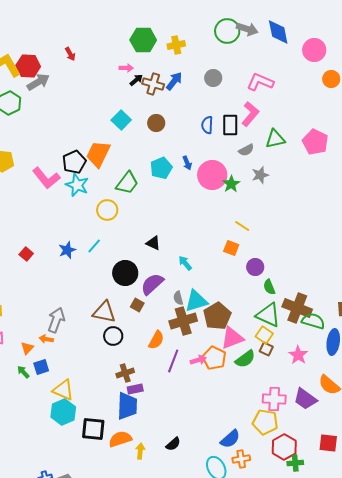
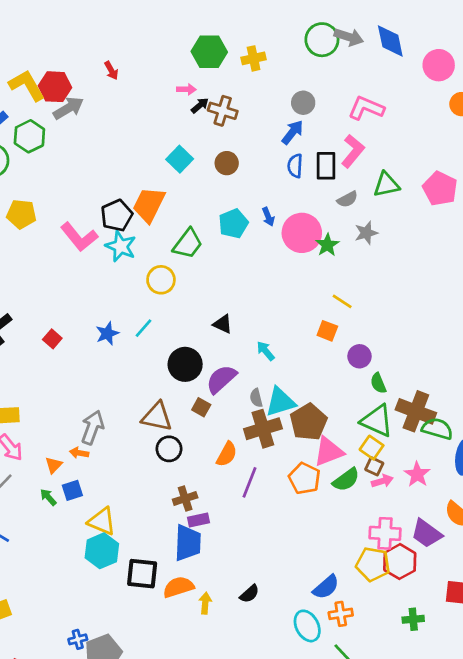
blue arrow: (174, 81) -> (292, 132), moved
pink arrow: (198, 360) -> (382, 481), moved
red hexagon: (284, 447) -> (400, 562), moved

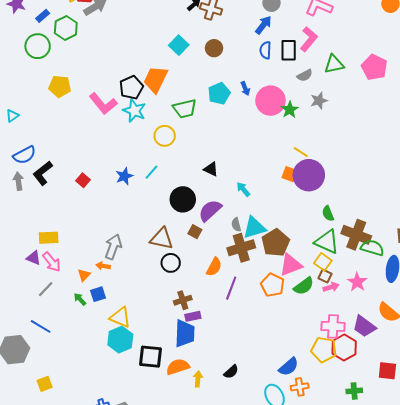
green trapezoid: (188, 244) -> (185, 109), turned 40
purple circle: (360, 356) -> (309, 175), moved, size x1.8

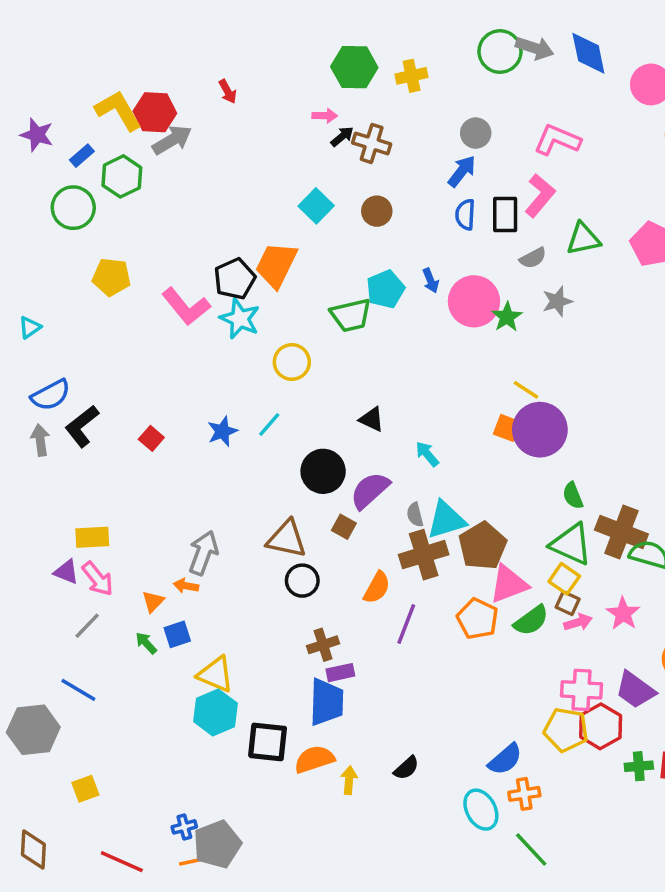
green trapezoid: (185, 109) -> (351, 315), moved
green cross: (354, 391) -> (639, 766), moved

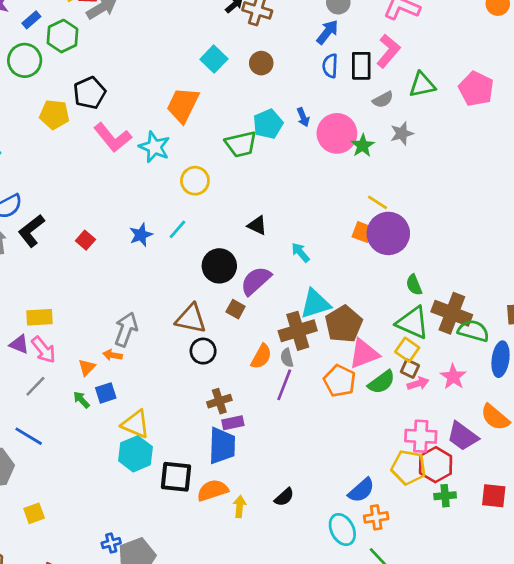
black pentagon: (235, 279) -> (90, 93), moved
gray semicircle: (415, 515) -> (287, 358), moved
green cross: (639, 766) -> (445, 496), moved

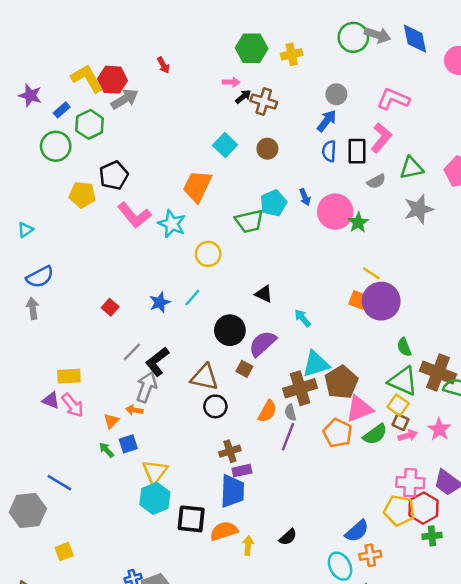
gray star: (402, 133) -> (419, 209), moved, size x1.4
black L-shape: (31, 231) -> (157, 362), moved
gray line: (35, 386) -> (132, 352), moved
yellow triangle: (135, 424) -> (155, 472), turned 44

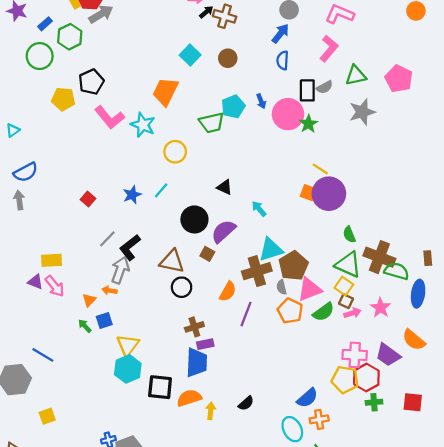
black rectangle: (357, 151) -> (307, 90), moved
gray semicircle: (290, 412) -> (282, 287), moved

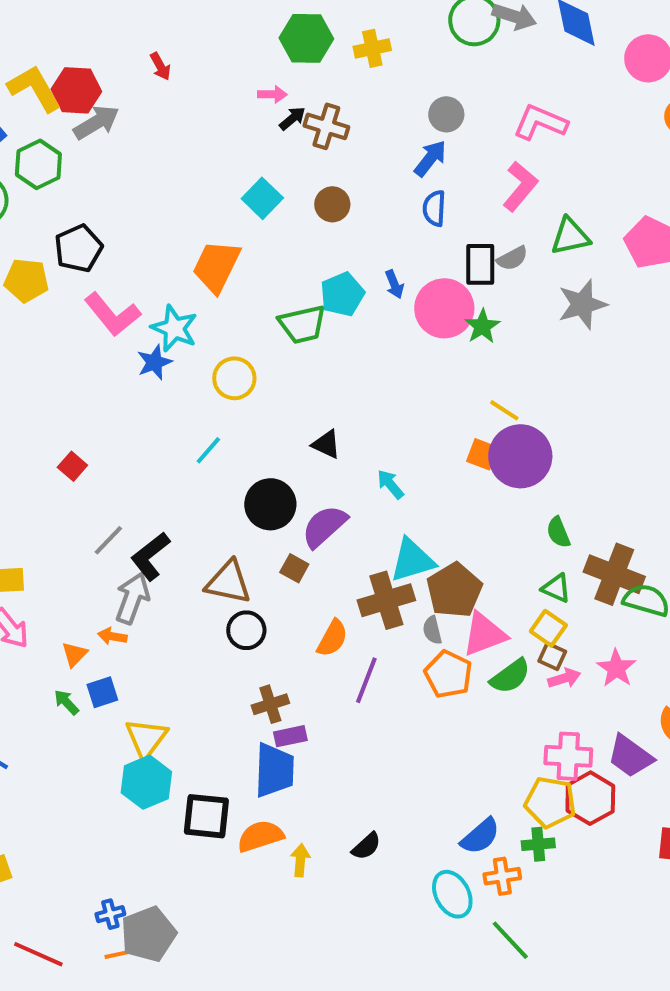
blue star: (132, 195) -> (154, 362), moved
green triangle: (348, 265) -> (556, 588), size x0.6
green cross: (374, 402) -> (538, 844), moved

